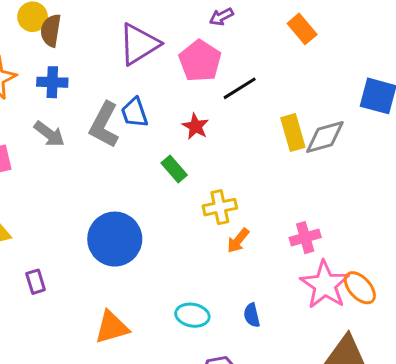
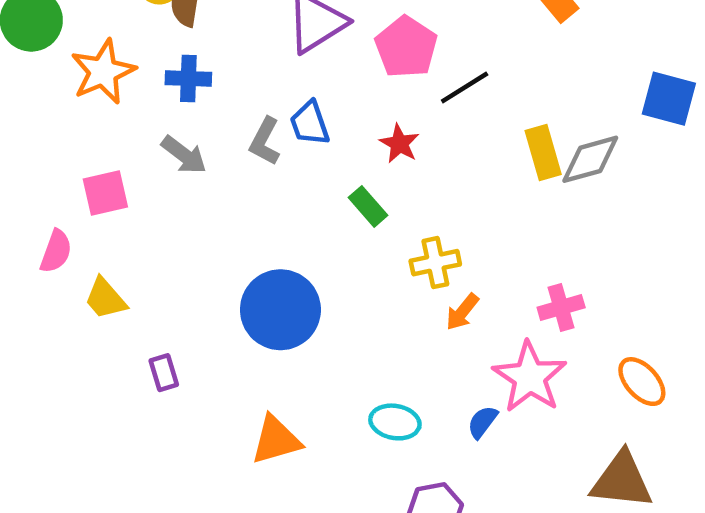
gray L-shape: (104, 125) -> (265, 141), size x0.7
pink star: (325, 285) -> (530, 377), moved
blue semicircle: (252, 315) -> (483, 422), turned 50

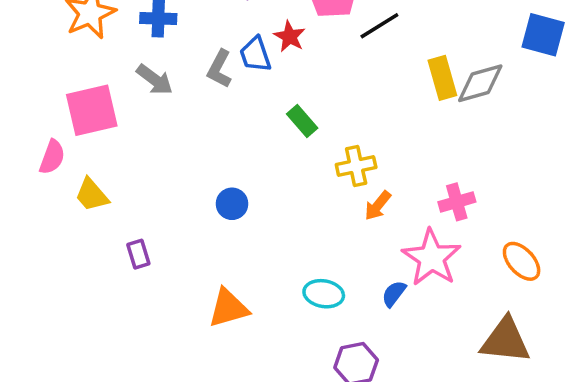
red star: (399, 144) -> (290, 37), moved
pink square: (105, 193) -> (92, 110), size x1.4
blue circle: (280, 310) -> (232, 204), size x0.5

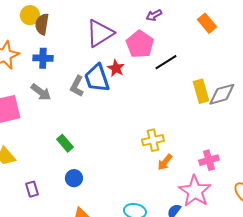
blue trapezoid: (255, 55) -> (97, 78), size x1.4
green rectangle: (302, 121) -> (65, 143), moved
blue circle: (232, 204) -> (74, 178), moved

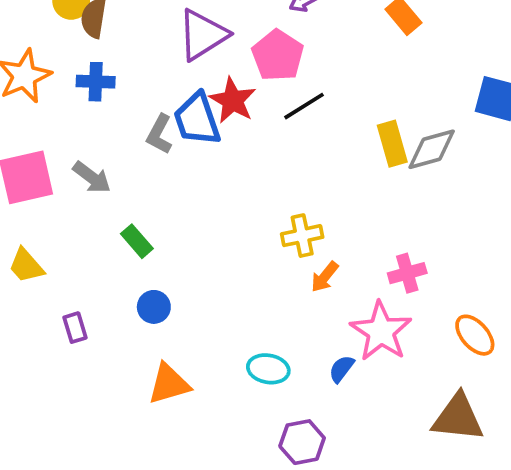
black line: (166, 62) -> (304, 106), moved
red star: (116, 68) -> (233, 100), size x1.4
gray arrow: (41, 92) -> (92, 177), moved

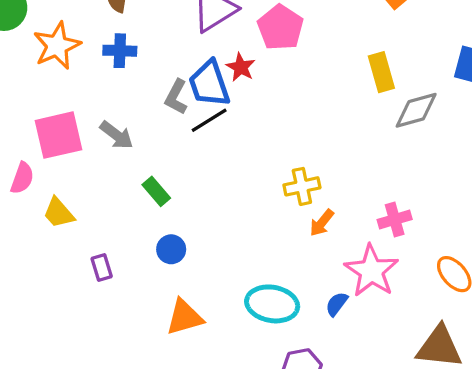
red star: (233, 100) -> (241, 67), size x0.7
black line: (304, 106) -> (209, 120), moved
yellow rectangle: (392, 144) -> (381, 72), moved
cyan ellipse: (268, 369) -> (272, 304), size x1.4

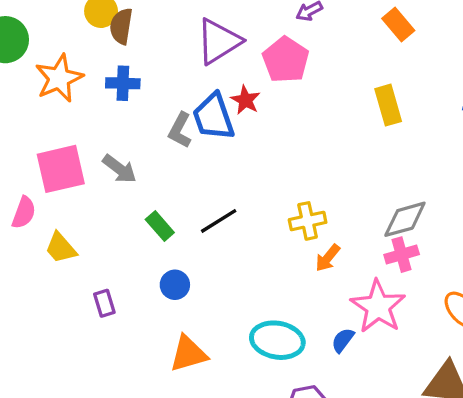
gray diamond: (416, 110) -> (405, 219), moved
black line: (209, 120) -> (219, 221), moved

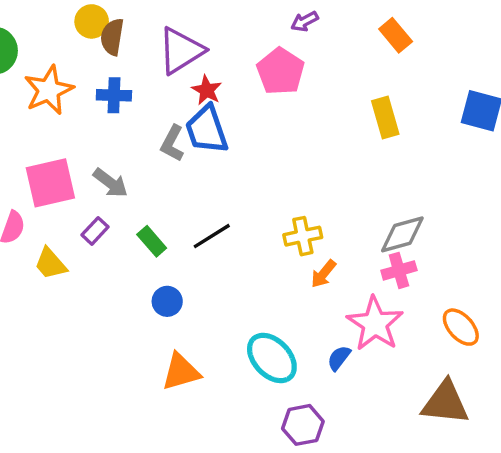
purple triangle: (219, 41) -> (181, 51), moved
red star: (245, 100) -> (207, 90), moved
purple rectangle: (104, 303) -> (95, 231), moved, turned 60
cyan ellipse: (277, 340) -> (272, 358), turned 36

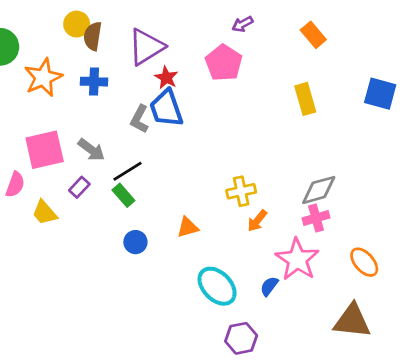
black line: (212, 236) -> (127, 171), moved
orange triangle: (181, 372) -> (188, 227), moved, size x0.7

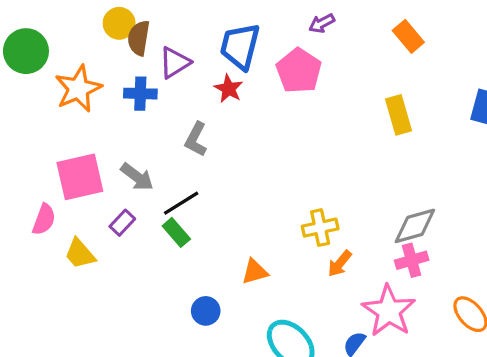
purple triangle: (146, 47) -> (175, 63), moved, size x0.7
blue trapezoid: (166, 108) -> (240, 46), moved, turned 33
blue circle: (135, 242) -> (206, 311), moved

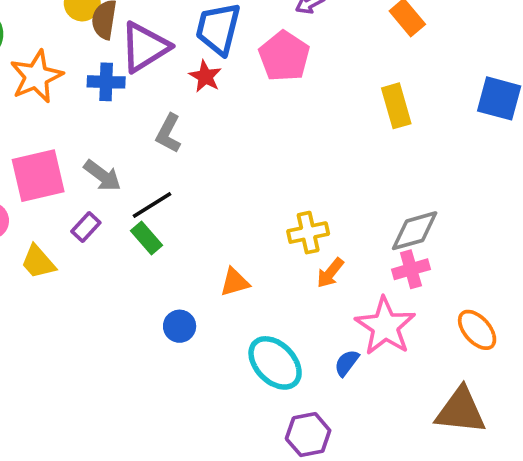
purple triangle: (175, 63) -> (145, 47), size x1.4

